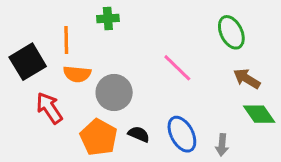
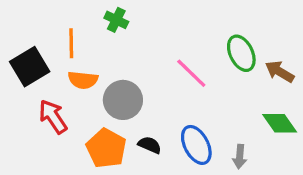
green cross: (108, 18) -> (116, 20), turned 30
green ellipse: (231, 32) -> (241, 53), moved
brown arrow: (247, 79) -> (280, 72), moved

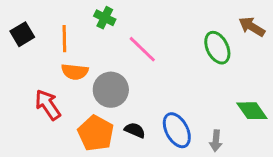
black square: (30, 67) -> (22, 34), moved, size x0.7
brown arrow: (280, 72) -> (252, 27), moved
pink line: (191, 73) -> (142, 49), moved

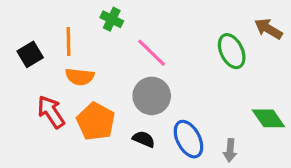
black square: (22, 34) -> (30, 54), moved
gray circle: (111, 90) -> (152, 96), moved
orange pentagon: (96, 133) -> (96, 122), moved

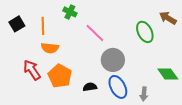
black square: (30, 54) -> (17, 24), moved
gray circle: (152, 96) -> (113, 60), moved
black semicircle: (144, 139) -> (90, 87), turned -32

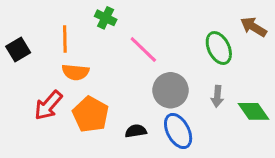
black square: (17, 24) -> (18, 50), moved
red arrow: (32, 70) -> (48, 105), turned -105
gray arrow: (144, 94) -> (217, 96), moved

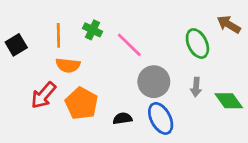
green cross: (106, 18) -> (92, 30), moved

